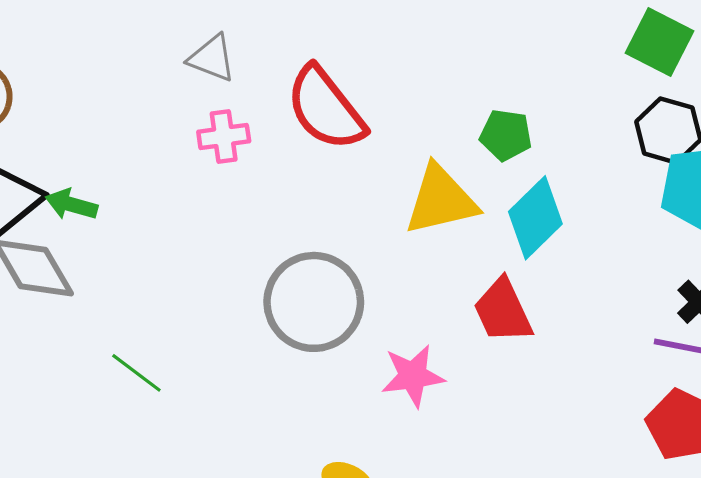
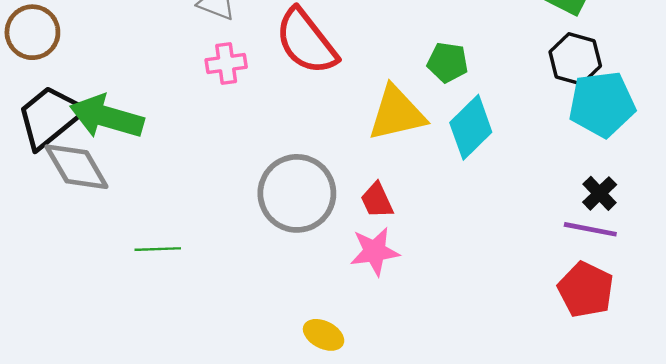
green arrow: (71, 204) -> (107, 117), size x1.8
red trapezoid: (503, 311) -> (377, 200), moved, size x0.7
green line: (136, 373) -> (158, 249), turned -39

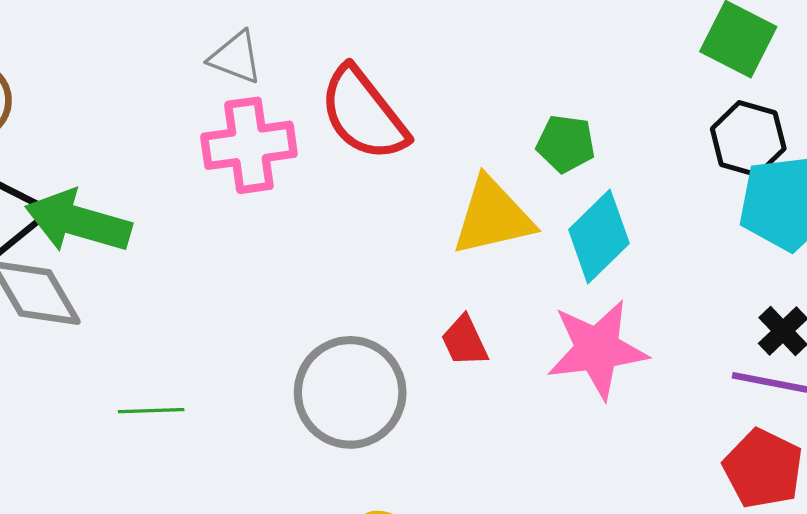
pink cross: (226, 64) -> (249, 145), size x1.6
gray circle: (297, 193) -> (350, 392), moved
pink star: (375, 251) -> (597, 349), moved, size x1.4

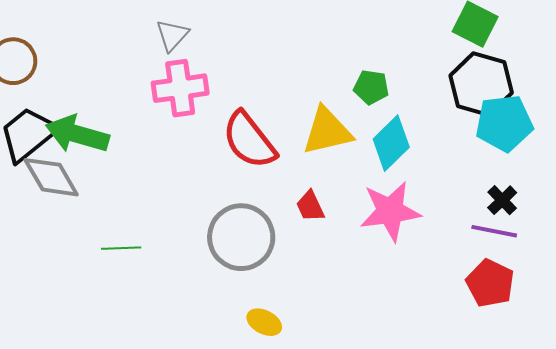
gray triangle: (236, 57) -> (172, 35), turned 51
red semicircle: (363, 114) -> (249, 140), moved
black hexagon: (748, 139) -> (481, 84), size x1.4

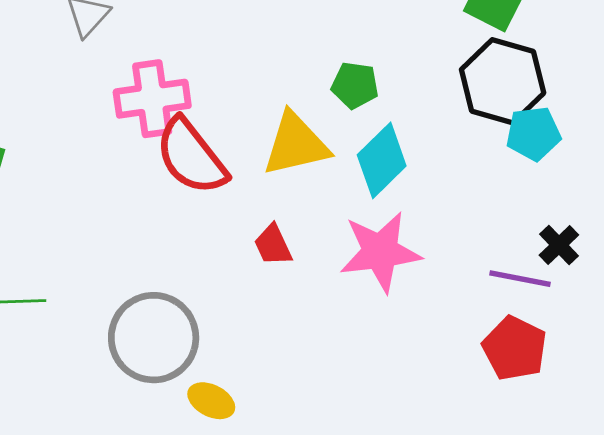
pink cross: (180, 88) -> (152, 99), moved
cyan pentagon: (504, 123) -> (533, 134), size x0.7
black cross: (502, 200) -> (559, 245), moved
gray circle: (241, 237) -> (154, 338), moved

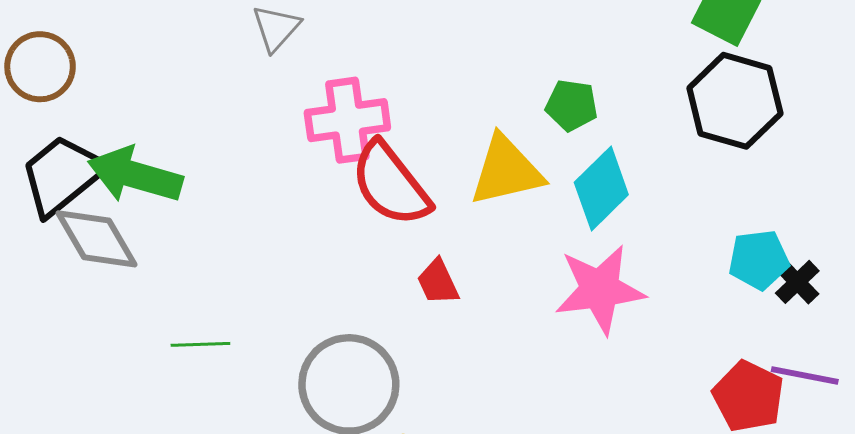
cyan pentagon: (533, 134) -> (759, 260), moved
red trapezoid: (273, 245) -> (438, 282), moved
purple line: (520, 279) -> (805, 376), moved

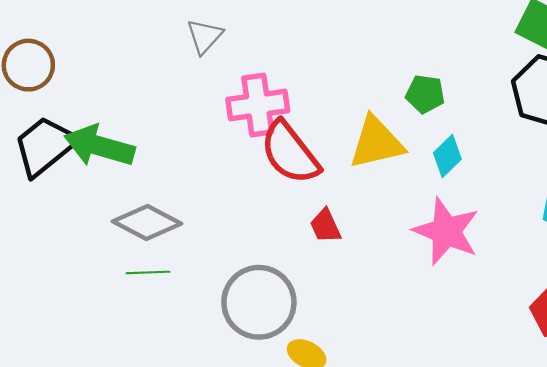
cyan diamond: (601, 188) -> (447, 156), size x0.7
gray diamond: (96, 239) -> (147, 223), moved, turned -32
pink star: (600, 289) -> (446, 231), turned 30

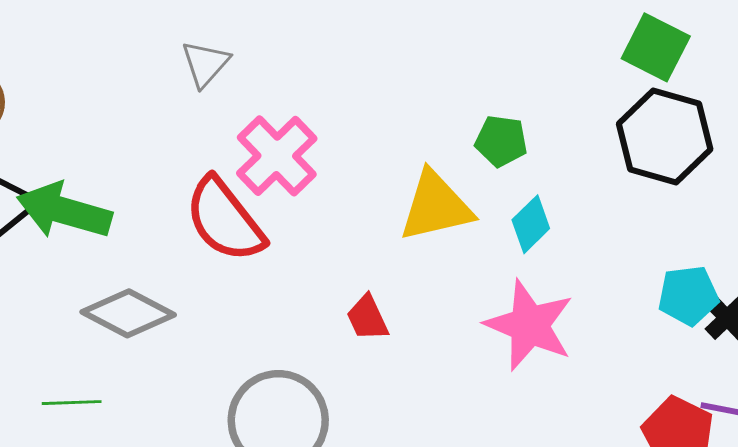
pink cross: (258, 105) -> (277, 156), turned -36
red semicircle: (290, 153) -> (225, 220), moved
green line: (148, 272) -> (72, 403), moved

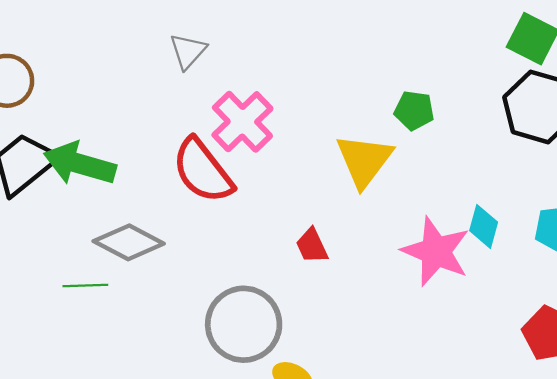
yellow triangle: (436, 206) -> (364, 160), turned -40
cyan diamond: (531, 224) -> (484, 226), moved, turned -30
green line: (72, 403) -> (85, 286), moved

